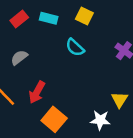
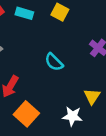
cyan semicircle: (75, 47) -> (54, 62), moved

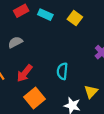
cyan semicircle: (54, 62) -> (62, 71), moved, turned 42

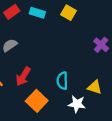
cyan semicircle: (62, 71) -> (62, 81), moved
yellow triangle: (91, 92) -> (95, 87), turned -48

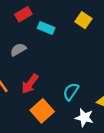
cyan rectangle: (37, 13) -> (46, 28), moved
cyan semicircle: (62, 81) -> (71, 92), turned 30

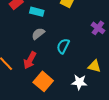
gray semicircle: (18, 50) -> (38, 34), moved
cyan semicircle: (71, 92) -> (63, 46), moved

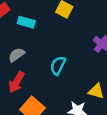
gray semicircle: (38, 34) -> (17, 55), moved

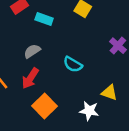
cyan semicircle: (58, 66) -> (73, 64), turned -90

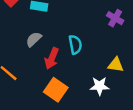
cyan semicircle: (73, 64) -> (75, 45), turned -120
red arrow: (30, 78) -> (52, 58), moved

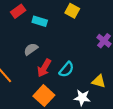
cyan semicircle: (75, 45) -> (67, 69), moved, turned 42

